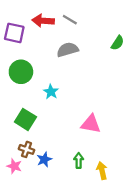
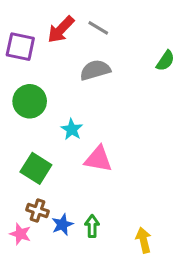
red arrow: (43, 21) -> (61, 29), turned -50
pink triangle: (91, 124) -> (98, 159), moved
green arrow: (79, 161) -> (92, 226), moved

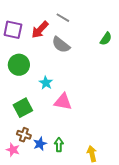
red arrow: (61, 29) -> (40, 30), moved
gray semicircle: (95, 70) -> (61, 45), turned -126
green square: (36, 168) -> (23, 108), turned 30

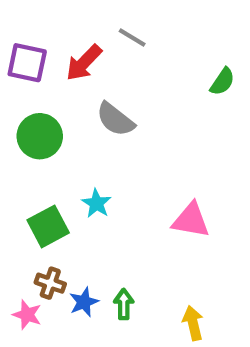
gray semicircle: (61, 45) -> (115, 119), moved
cyan star: (46, 83) -> (96, 203), moved
pink triangle: (63, 102) -> (191, 220), moved

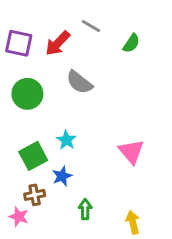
green semicircle: (222, 82) -> (131, 43), moved
pink triangle: (191, 220) -> (131, 152), turned 40
brown cross: (50, 283) -> (35, 195), turned -30
blue star: (84, 302) -> (62, 176), moved

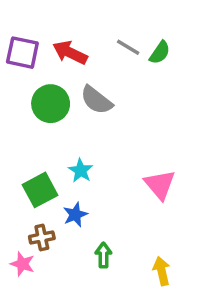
gray line: (91, 26) -> (128, 47), moved
red arrow: (58, 43) -> (70, 53), turned 72
green circle: (27, 94) -> (51, 104), moved

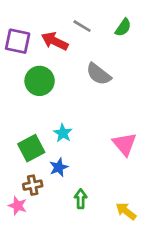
gray line: (128, 47) -> (82, 26), moved
green semicircle: (160, 53) -> (123, 27), moved
gray semicircle: (96, 100) -> (99, 74), moved
yellow arrow: (162, 271) -> (126, 211), turned -40

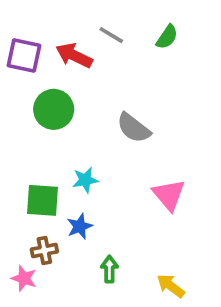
gray semicircle: (99, 74) -> (134, 128), moved
cyan star: (63, 133) -> (85, 180), turned 30
green square: (31, 148) -> (43, 200), turned 32

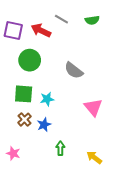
green semicircle: (167, 37) -> (92, 20), turned 48
green square: (43, 200) -> (24, 94), moved
brown cross: (44, 251) -> (25, 120), moved, turned -32

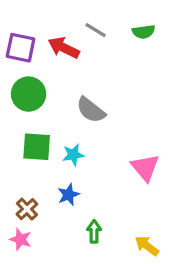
green circle: (30, 60) -> (29, 94), moved
gray semicircle: (74, 70) -> (91, 110), moved
brown cross: (25, 120) -> (27, 209), moved

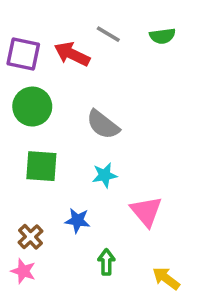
cyan star: (73, 155) -> (105, 175), moved
pink triangle: (145, 168) -> (146, 211), moved
blue star: (68, 195) -> (77, 220), turned 30

